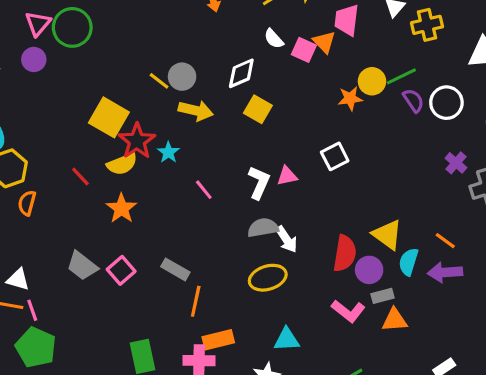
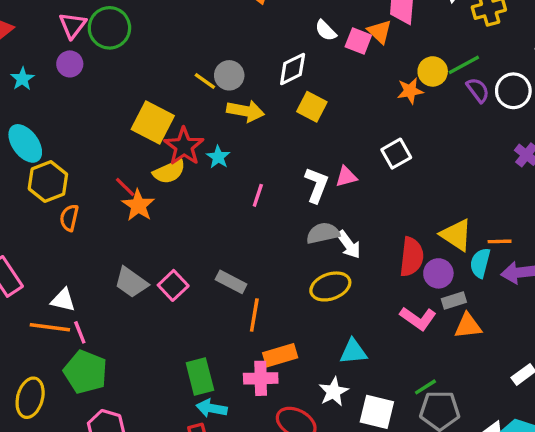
pink line: (204, 190) -> (258, 195), turned 60
orange star: (121, 208) -> (138, 205), moved
orange line: (445, 241) -> (500, 241), moved, turned -35

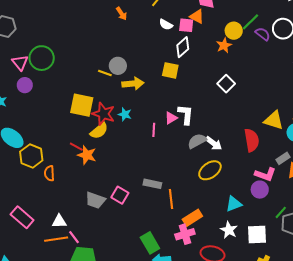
white diamond: (293, 69) -> (183, 47), moved
pink triangle: (346, 177) -> (171, 118), moved
purple circle: (438, 273) -> (260, 190), moved

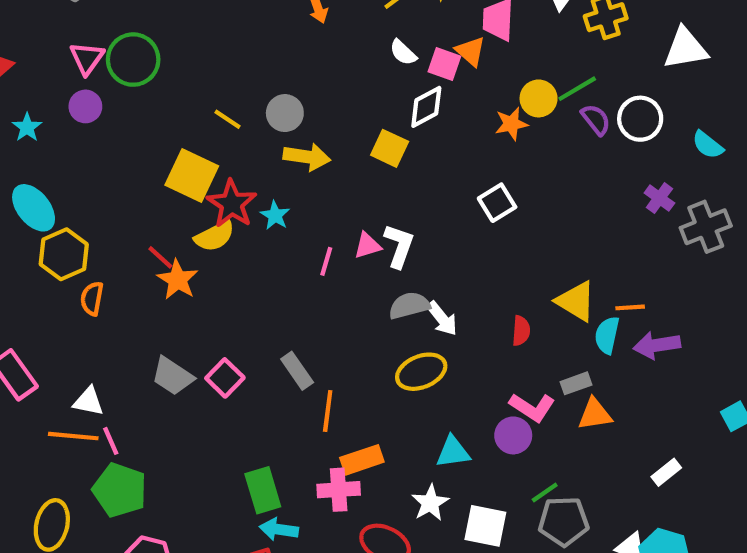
yellow line: (105, 73) -> (228, 119), moved
red semicircle: (252, 140) -> (521, 331), size x0.6
gray rectangle: (152, 184) -> (297, 371), turned 30

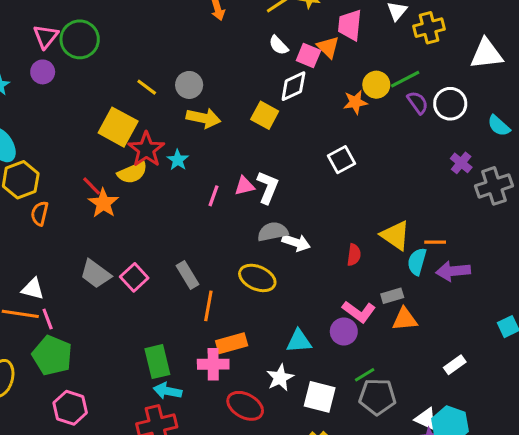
white arrow: (442, 319) -> (296, 243), turned -36
yellow ellipse: (421, 372) -> (257, 278), moved, turned 42

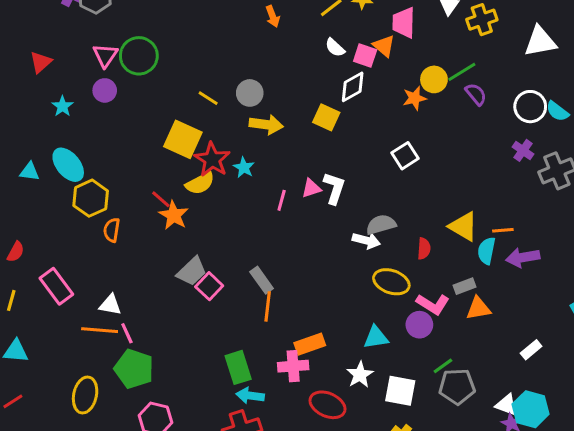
white circle: (450, 104) -> (530, 107), moved
gray semicircle: (273, 232) -> (381, 225), moved
gray trapezoid: (96, 274) -> (192, 271), moved, turned -76
yellow ellipse: (257, 278) -> (391, 282), moved
orange line: (208, 306) -> (268, 306), moved

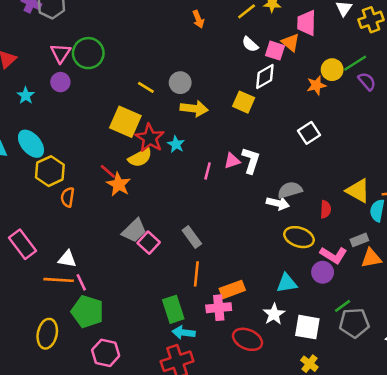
orange line: (268, 306) -> (196, 274), moved

